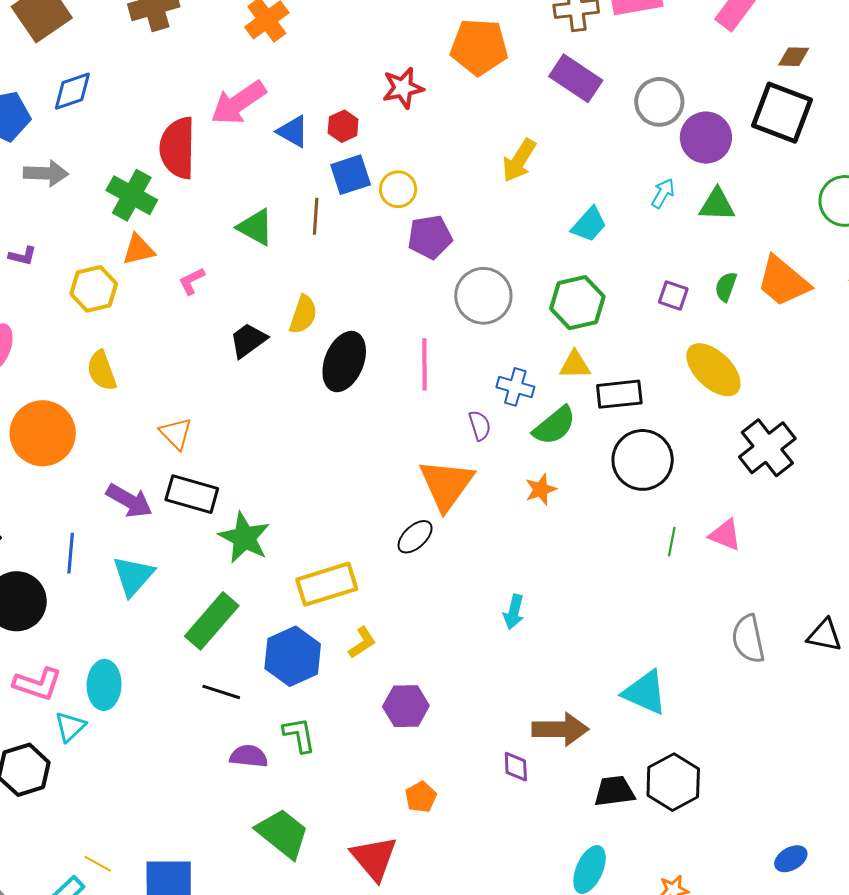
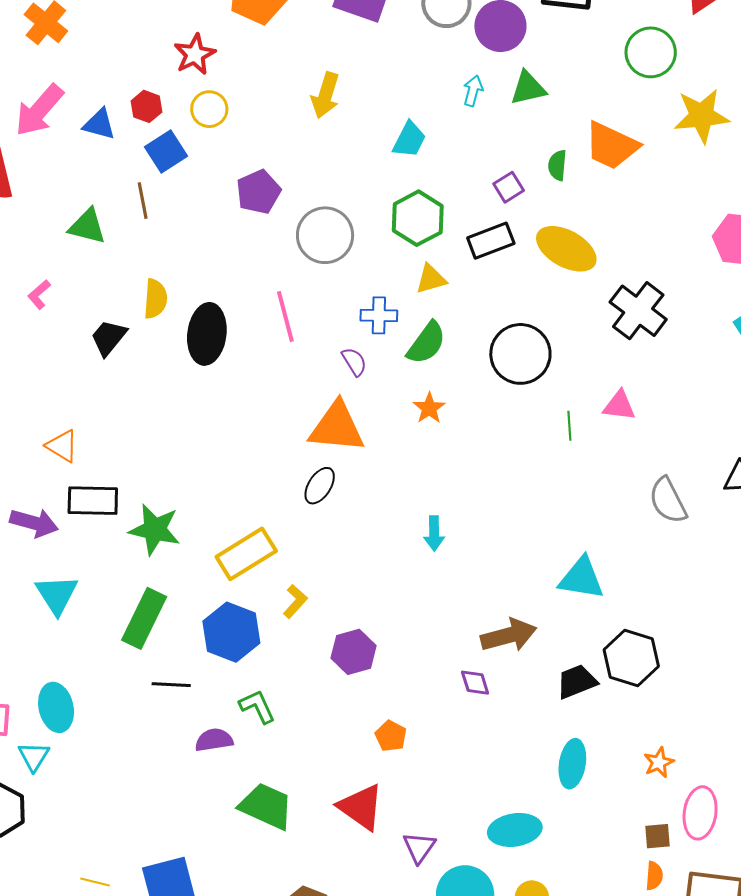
yellow circle: (398, 189) -> (209, 109), moved
purple square: (673, 296) -> (509, 187), turned -36
black rectangle: (619, 394) -> (491, 241), moved
orange triangle: (446, 485) -> (337, 427), turned -46

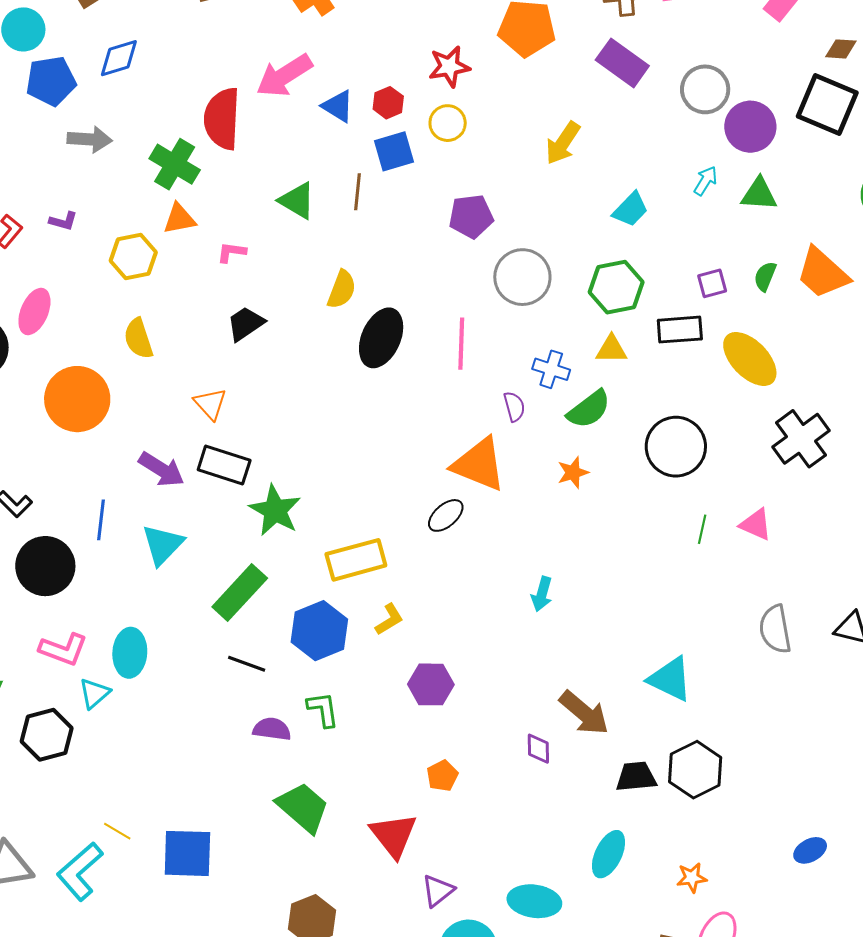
pink L-shape: (39, 295) -> (231, 252), turned 32
black trapezoid: (109, 338) -> (245, 324), moved
brown arrow: (509, 635) -> (584, 713), turned 38

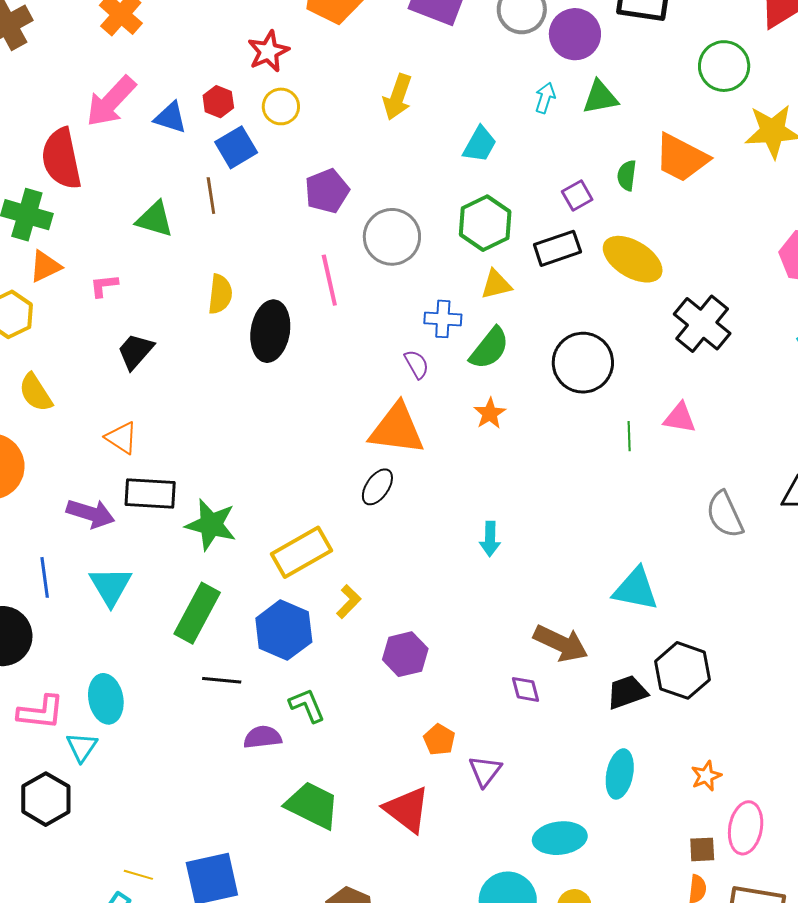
pink line: (461, 344) -> (329, 280), moved
purple triangle: (438, 891) -> (485, 771), moved

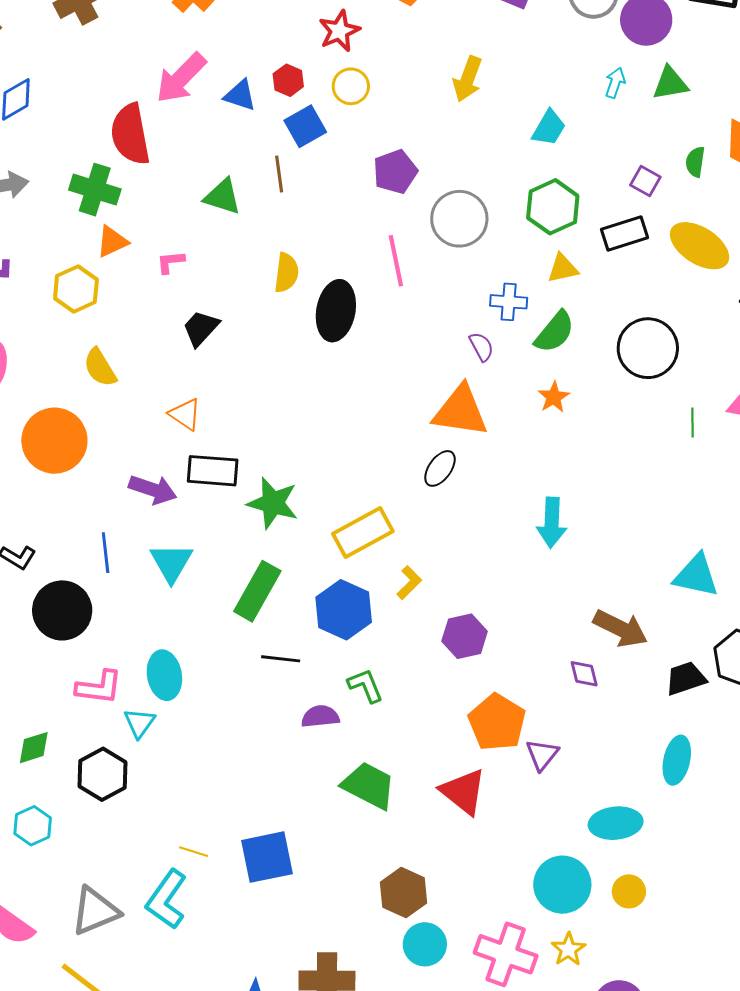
purple square: (577, 196) -> (645, 181), turned -32
cyan arrow: (490, 539) -> (552, 523), size x1.4
orange pentagon: (439, 740) -> (497, 722), size x1.8

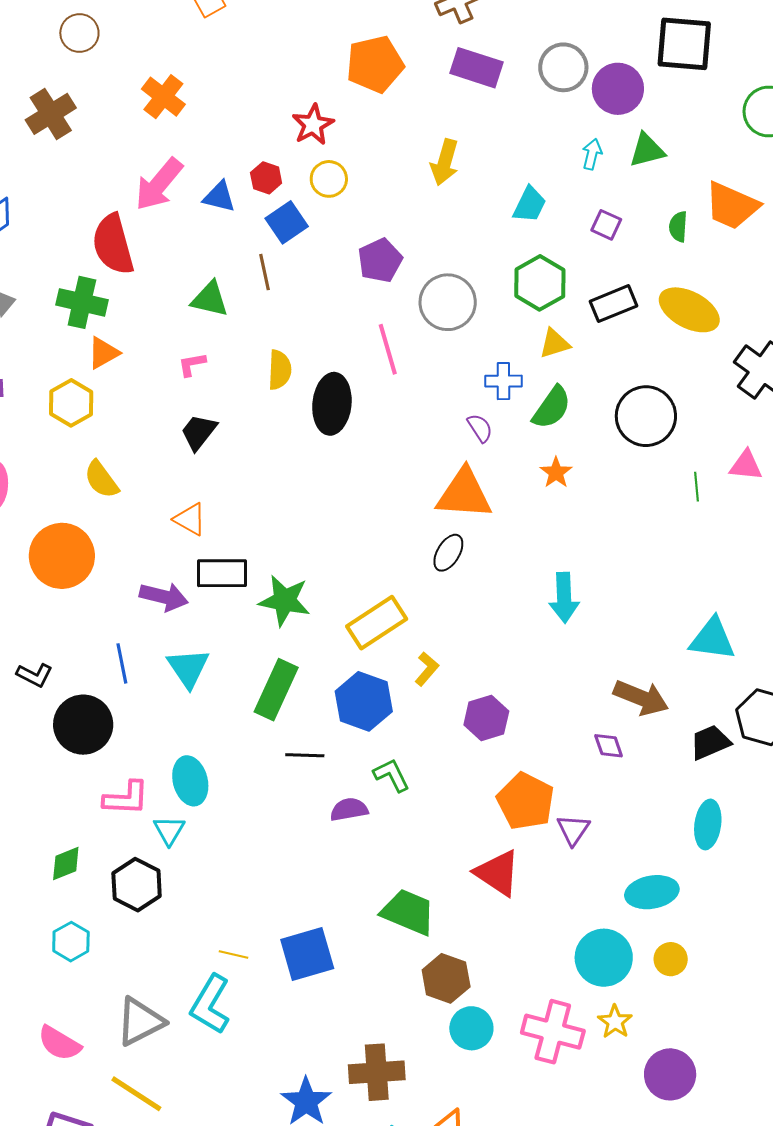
purple square: (645, 181) -> (606, 225), moved
pink L-shape: (170, 262) -> (192, 364), moved
green trapezoid: (369, 786) -> (408, 912), moved

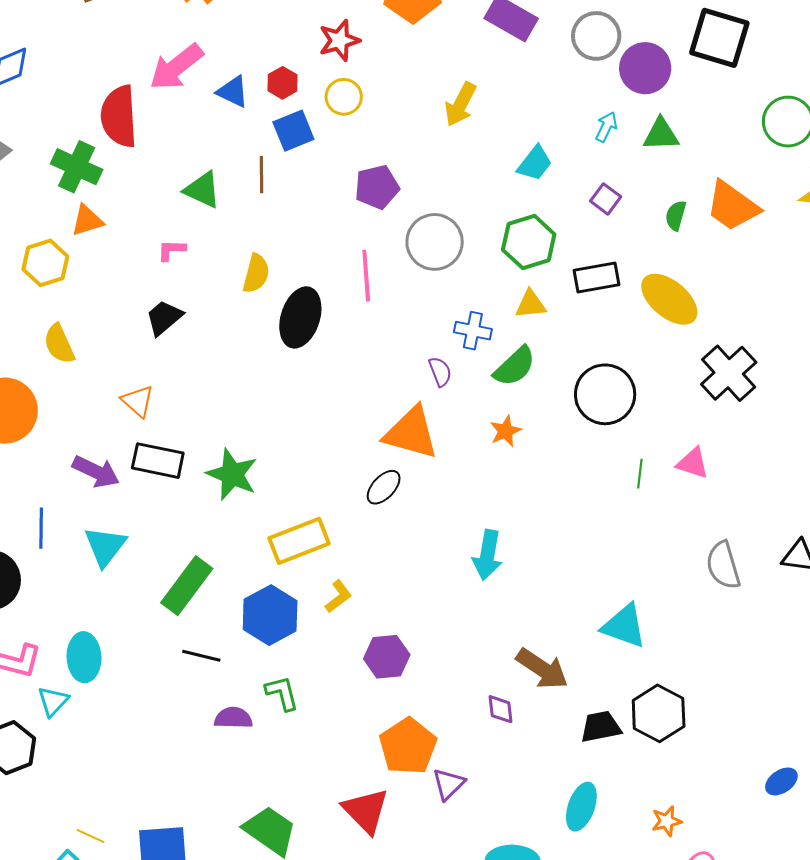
green star: (285, 601) -> (232, 474), moved

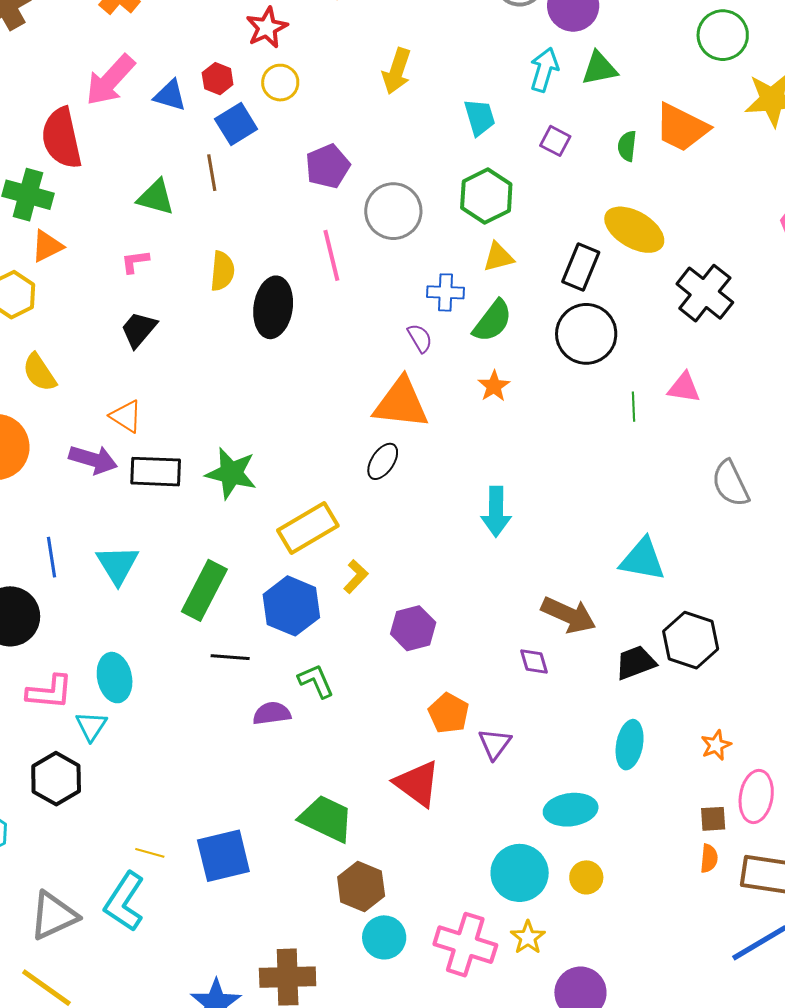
cyan arrow: (606, 127) -> (544, 70), size x1.4
cyan trapezoid: (535, 163) -> (480, 117), turned -45
black rectangle: (597, 277) -> (581, 267), moved, turned -48
purple arrow: (96, 472) -> (93, 460), moved
orange pentagon: (408, 746) -> (449, 713), size x0.7

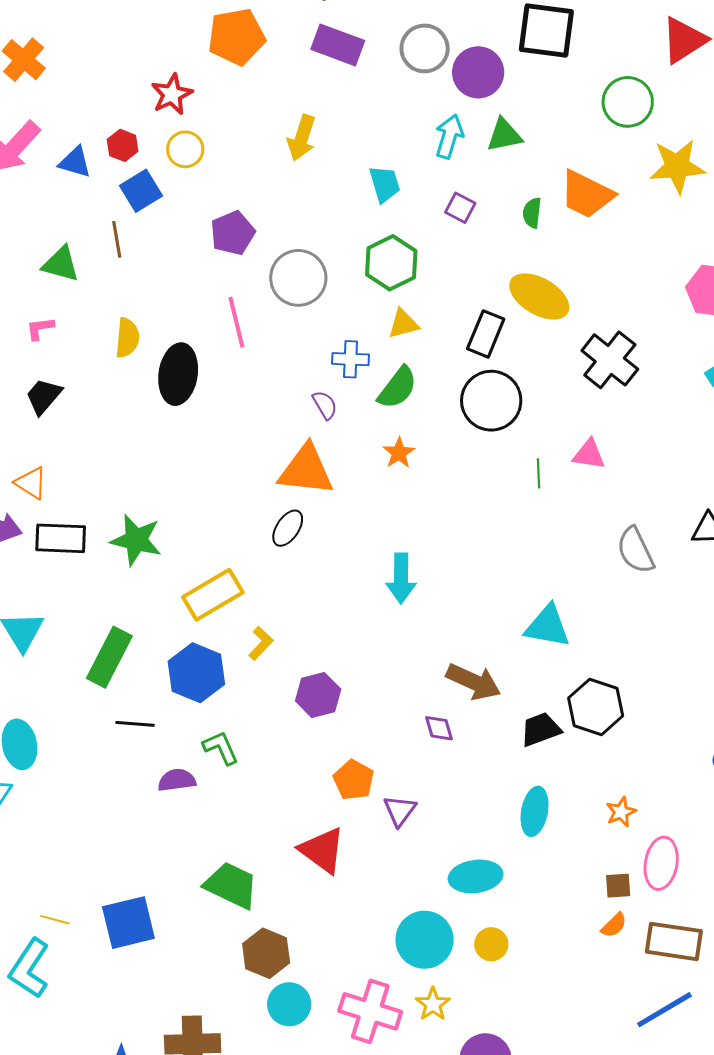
orange semicircle: (709, 858) -> (614, 925), turned 40

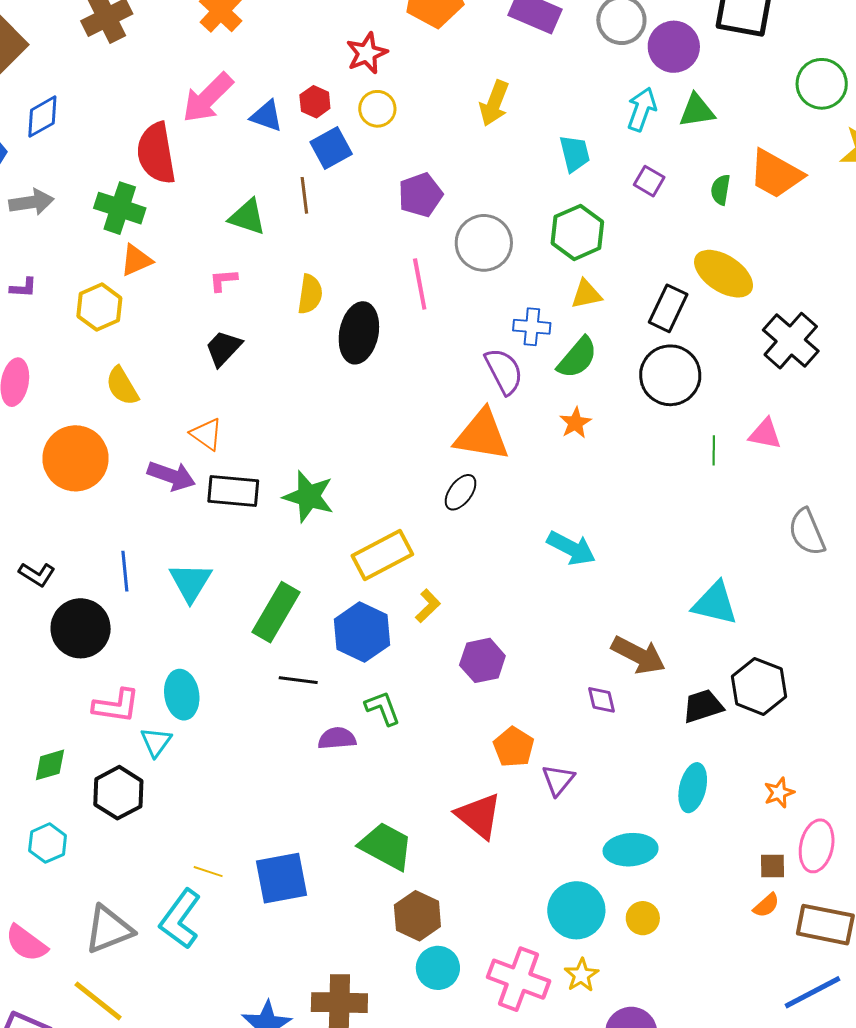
purple semicircle: (325, 405) -> (504, 371), size x1.6
cyan arrow: (401, 578) -> (571, 548), turned -66

